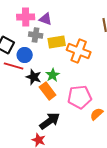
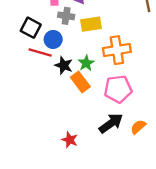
orange cross: (79, 51) -> (117, 50), moved, turned -30
orange semicircle: (97, 114) -> (138, 127), moved
black arrow: (50, 121) -> (111, 123), moved

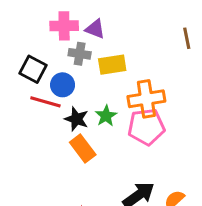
orange rectangle: (80, 82) -> (83, 148), moved
pink pentagon: (118, 89) -> (146, 127), moved

